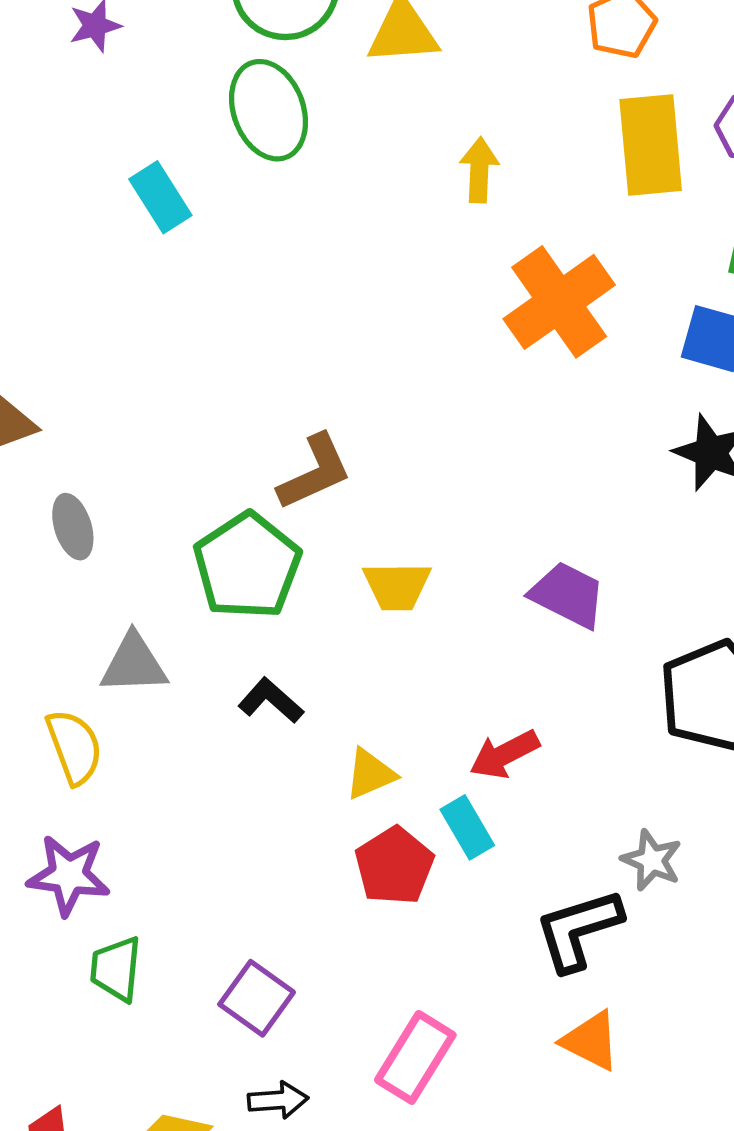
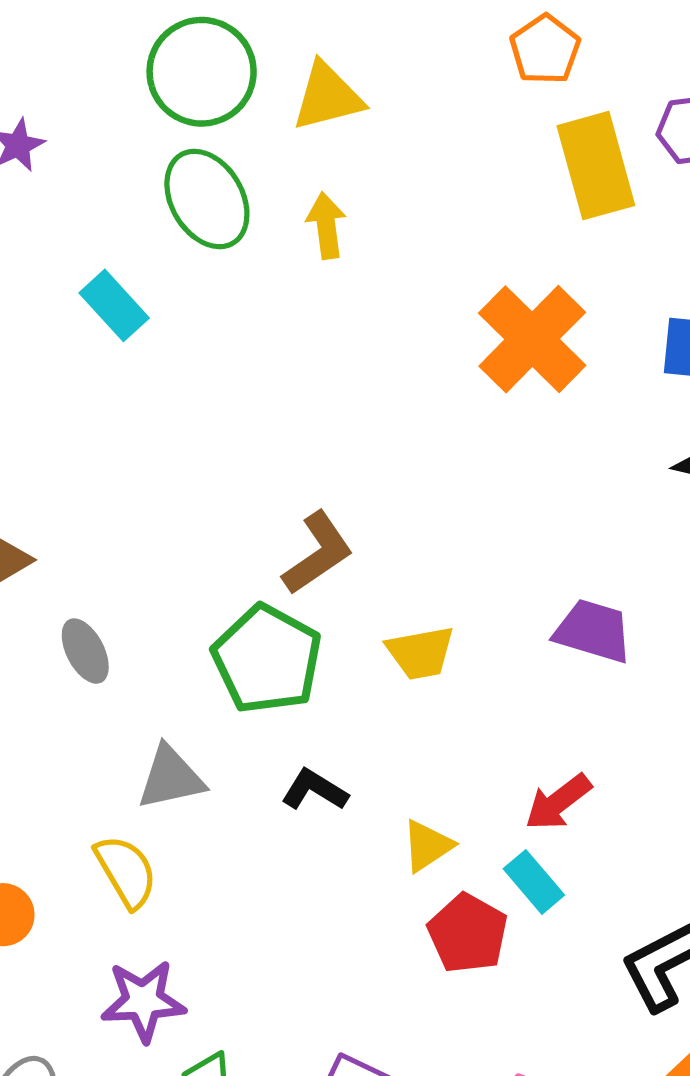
yellow arrow: (479, 170) -> (326, 226), moved

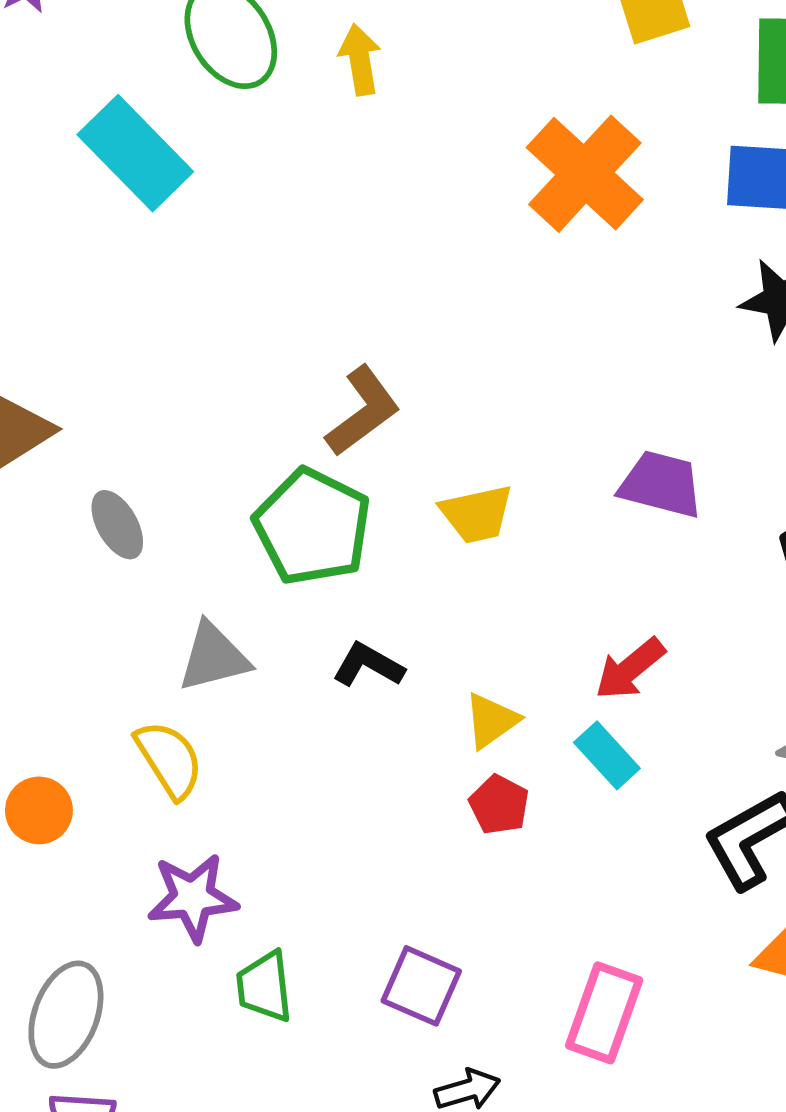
cyan rectangle: (114, 305) -> (135, 153), size x1.5
red pentagon: (468, 933) -> (499, 805), moved, size x0.7

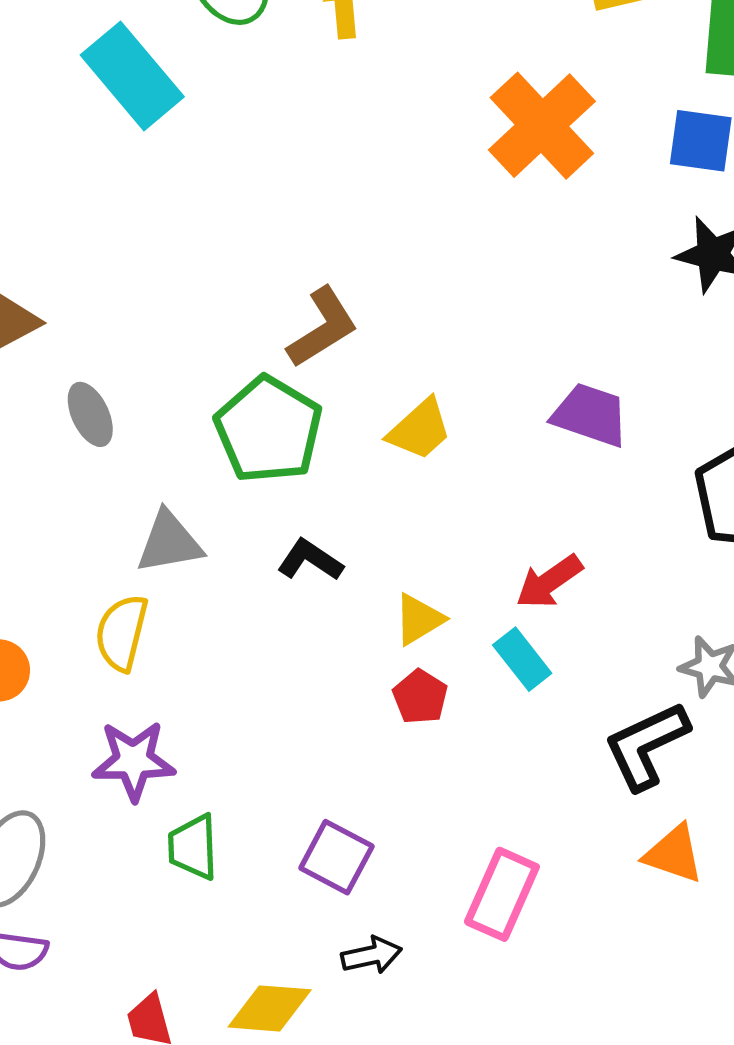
yellow trapezoid: (477, 514) -> (420, 429), turned -34
yellow semicircle: (169, 759) -> (122, 633), turned -138

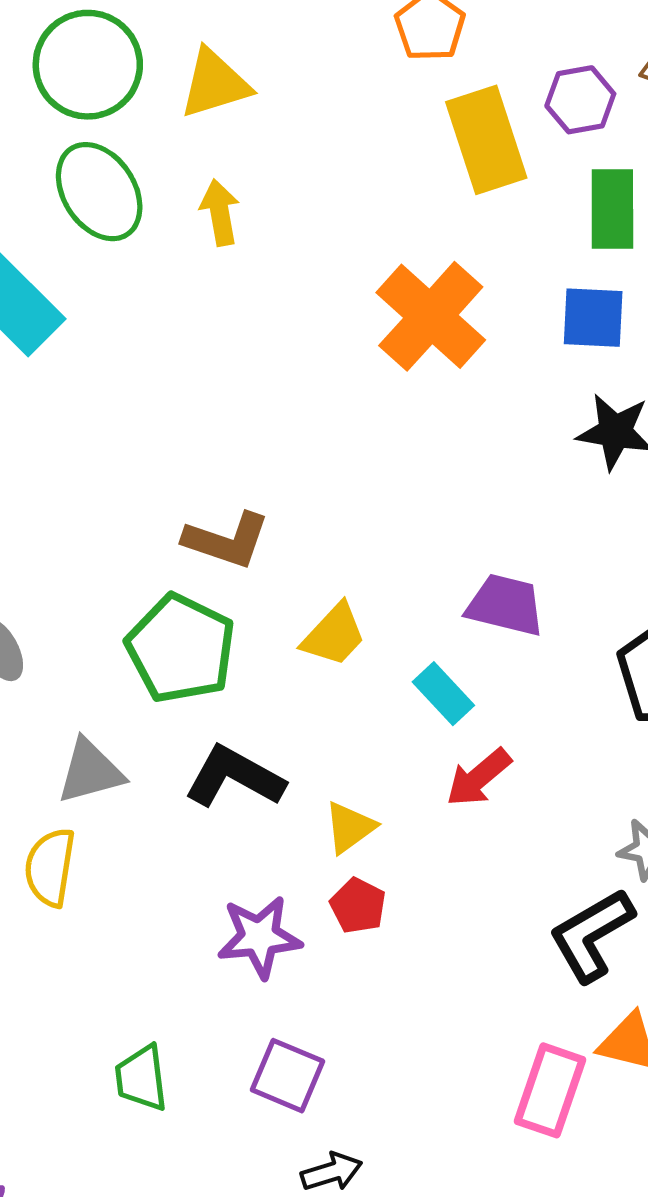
brown L-shape: (323, 327) -> (227, 540), turned 56
black L-shape: (310, 560) -> (234, 777), size x1.5
cyan rectangle: (522, 659) -> (443, 694), moved
purple star: (133, 761) -> (259, 937), moved
pink rectangle: (502, 894) -> (550, 1090), moved

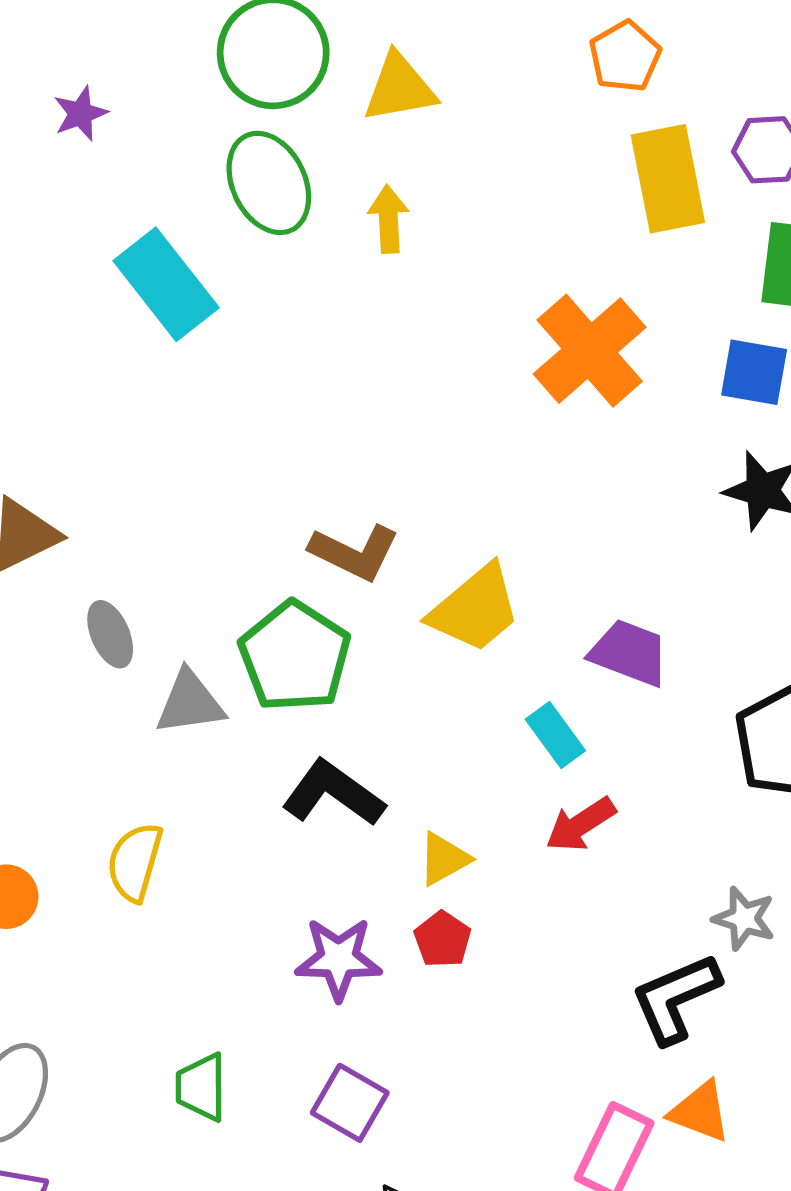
yellow trapezoid: (334, 635) -> (475, 609), moved, size x1.4
gray triangle: (90, 771) -> (190, 703), moved

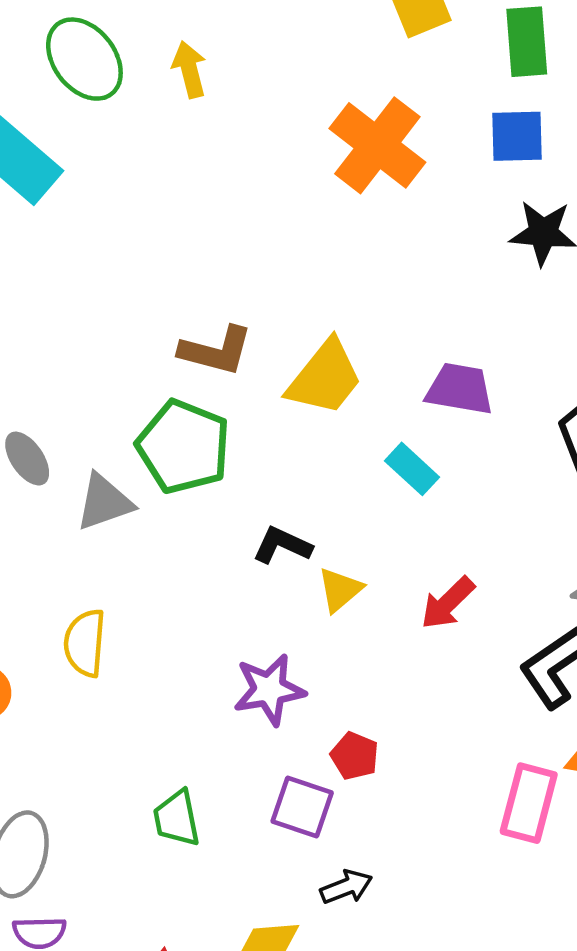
black L-shape: (333, 793) -> (282, 545), moved, size x0.7
red arrow: (581, 824) -> (448, 603), moved
red pentagon: (442, 939) -> (355, 756), moved

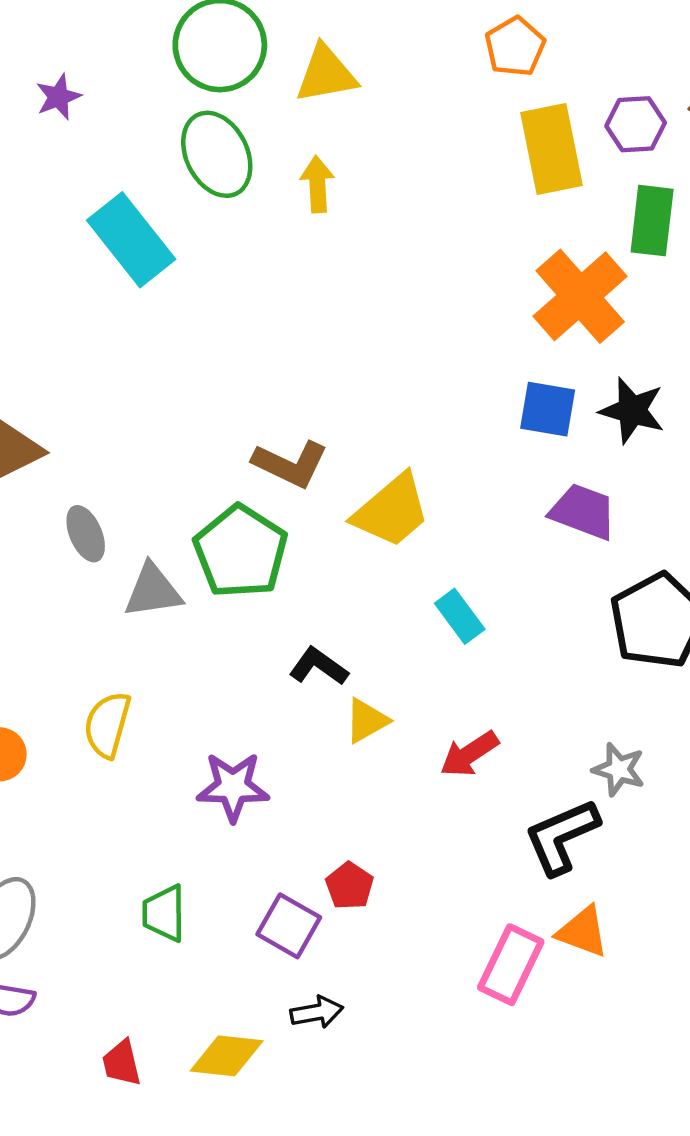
blue square: (517, 136) -> (548, 409), moved
orange cross: (377, 145) -> (580, 296), moved
purple trapezoid: (460, 389) -> (583, 512), moved
purple star: (269, 690) -> (233, 787), moved

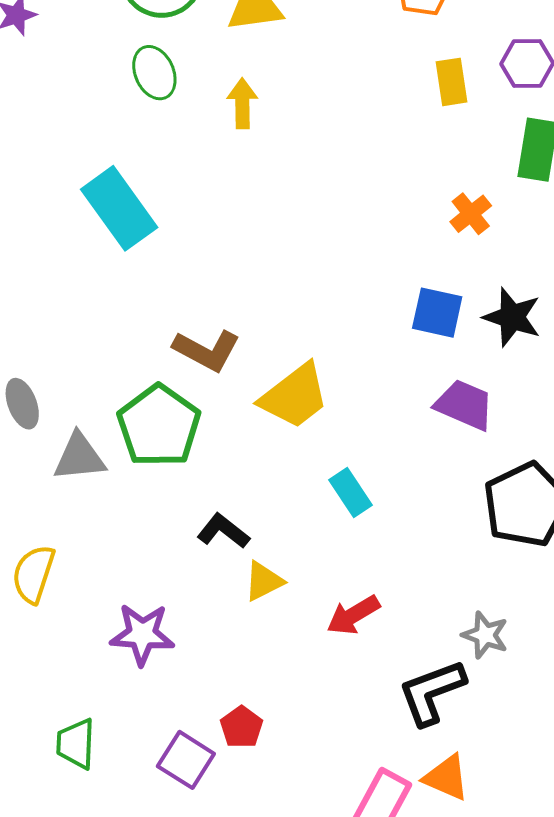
yellow rectangle: (552, 149) -> (452, 82), size x0.6
green ellipse: (217, 154) -> (154, 73), size x0.7
cyan rectangle: (131, 240) -> (119, 208), moved
orange cross: (580, 296) -> (471, 214), size x0.5

